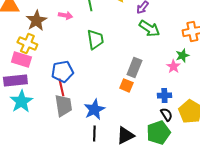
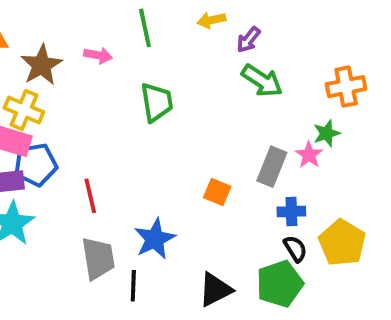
gray rectangle: (134, 67) -> (272, 167), moved
blue pentagon: (62, 71) -> (36, 165), moved
gray trapezoid: (63, 105) -> (98, 258), moved
black line: (94, 133) -> (133, 286), moved

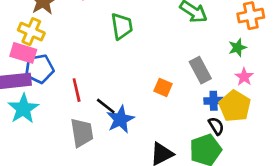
pink star: (309, 155) -> (244, 77), moved
gray rectangle: (272, 167) -> (200, 70), turned -50
yellow pentagon: (342, 243) -> (235, 106), moved
black line: (133, 286) -> (106, 106), moved, turned -54

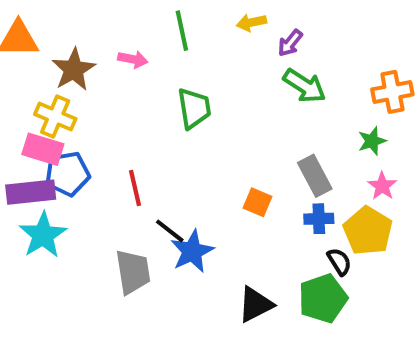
red line: (77, 90) -> (135, 188), moved
blue cross: (214, 101) -> (319, 219), moved

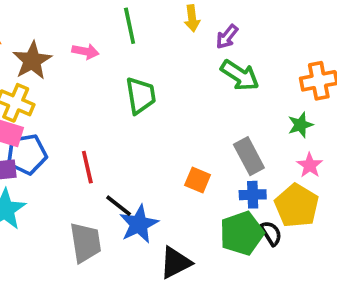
yellow arrow: (251, 22) -> (192, 18), turned -85
green pentagon: (323, 298) -> (242, 233), moved
black triangle: (255, 305) -> (175, 263), moved

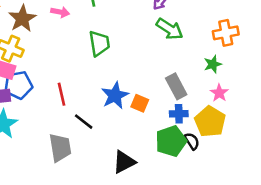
blue star: (139, 224) -> (115, 95), moved

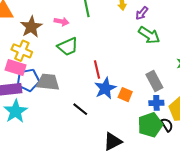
green trapezoid: (99, 43) -> (68, 47), moved, turned 75
red line: (61, 94) -> (97, 70), moved
gray trapezoid: (60, 148) -> (48, 82), moved, turned -75

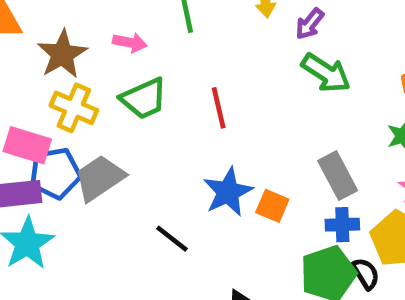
yellow cross: (22, 51) -> (74, 108), moved
red line: (97, 70) -> (219, 108), moved
gray trapezoid: (48, 82) -> (100, 178), turned -40

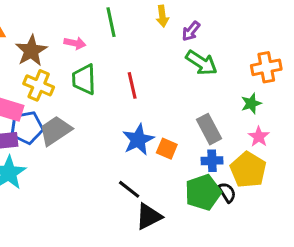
green trapezoid: (144, 99) -> (84, 79), turned 112
black line: (172, 239) -> (129, 189), moved

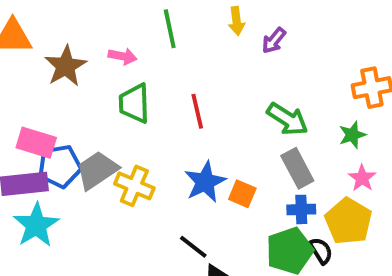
green arrow: (201, 63) -> (288, 119), moved
yellow cross: (39, 85) -> (134, 186), moved

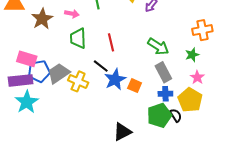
black line: (193, 247) -> (101, 66), moved

